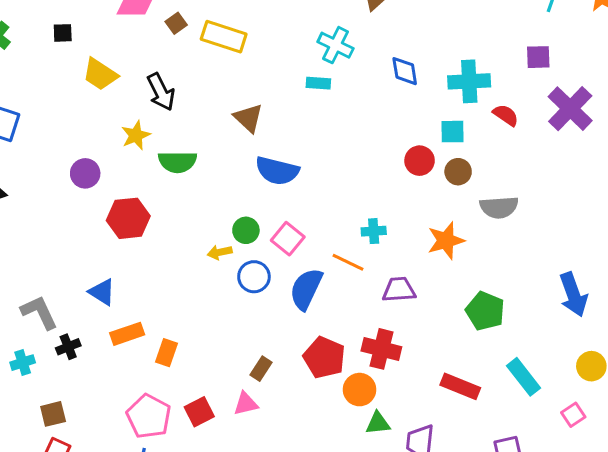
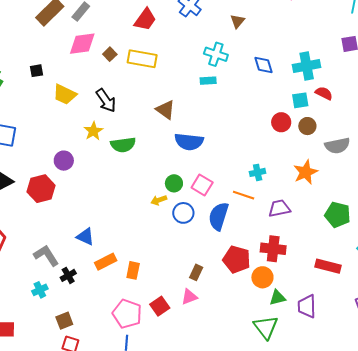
red semicircle: (506, 115) -> (324, 93), moved
red hexagon: (128, 218) -> (41, 189), moved

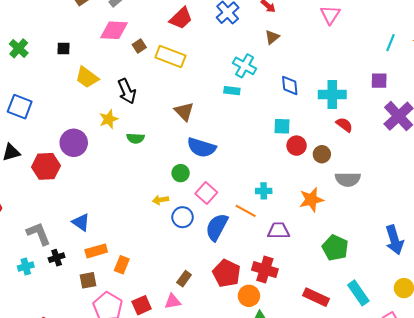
cyan square: (300, 100) -> (282, 126), moved
green semicircle: (123, 145) -> (136, 138), size x0.7
purple circle: (64, 161) -> (74, 143), size x1.4
green circle: (174, 183) -> (181, 173), moved
brown square: (64, 321) -> (88, 280), moved

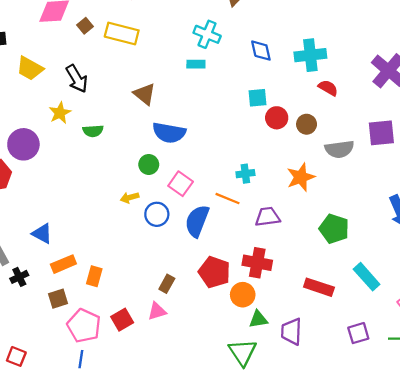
purple square: (379, 81) -> (381, 133), moved, size x1.4

